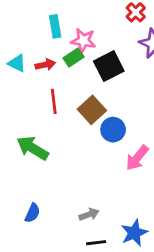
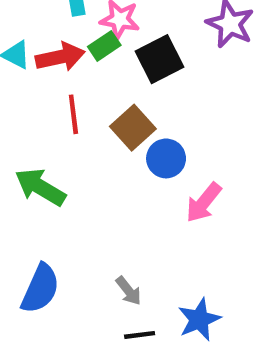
red arrow: (45, 65) -> (60, 57), size x1.5
blue semicircle: (33, 213) -> (40, 289), size x1.6
gray arrow: (89, 214) -> (129, 291), turned 72

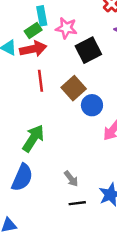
green rectangle: (104, 46) -> (33, 31), moved
green arrow: (40, 187) -> (33, 138), moved, turned 92

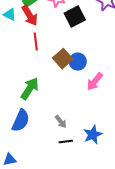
red arrow: (33, 49) -> (30, 16), turned 70
brown square: (74, 88) -> (63, 59), moved

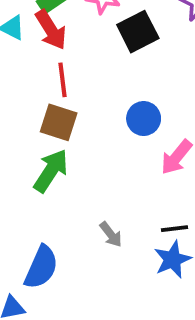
brown square: (63, 59) -> (59, 122), moved, turned -30
blue semicircle: (21, 121) -> (41, 267), moved
black line: (66, 142) -> (175, 229), moved

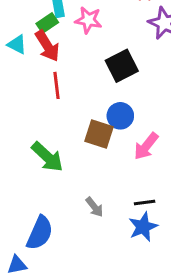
black square: (138, 32) -> (122, 66), moved
brown square: (59, 122) -> (99, 134), moved
green arrow: (51, 171) -> (47, 157), turned 100

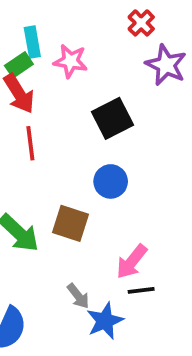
brown square: (99, 134) -> (71, 223), moved
pink arrow: (146, 146) -> (132, 262), moved
blue star: (143, 227) -> (105, 321), moved

